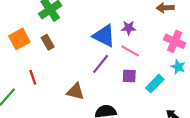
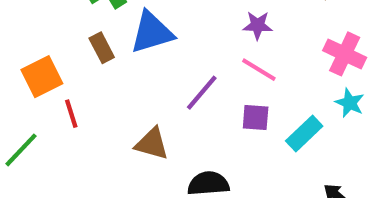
blue triangle: (104, 36) -> (152, 32), moved, turned -45
orange square: (19, 39) -> (42, 77), moved

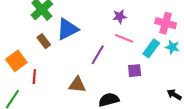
red line: (71, 114) -> (34, 77), turned 32
purple square: (256, 117) -> (135, 71), moved
cyan rectangle: (304, 133) -> (151, 48), moved

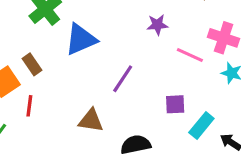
pink line: (124, 38) -> (190, 55), moved
brown rectangle: (44, 41) -> (32, 64), moved
cyan rectangle: (151, 48) -> (201, 126), moved

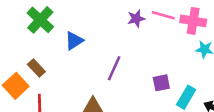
blue triangle: (81, 39) -> (74, 41), size x0.7
pink line: (190, 55) -> (163, 15), moved

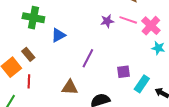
green cross: (40, 20) -> (33, 18), turned -35
pink cross: (193, 21) -> (151, 26), turned 30

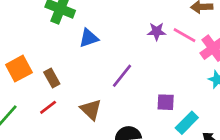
brown rectangle: (28, 54) -> (52, 78), moved
red line: (29, 81) -> (48, 107), moved, turned 40
brown triangle: (70, 87) -> (91, 110), turned 30

